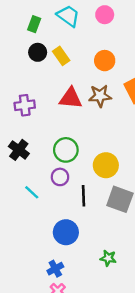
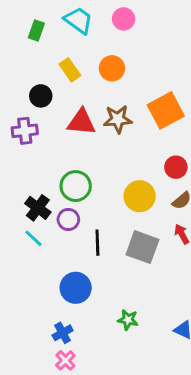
black circle: (38, 52) -> (41, 96), moved
orange circle: (105, 61) -> (112, 68), moved
black cross: (19, 150) -> (38, 208), moved
yellow circle: (106, 165) -> (140, 196), moved

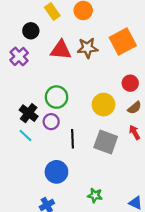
purple cross: (25, 131) -> (19, 56), turned -36

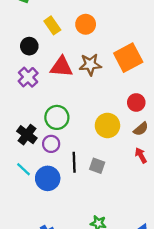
purple cross: (19, 56) -> (28, 77), moved
cyan line: (25, 136) -> (24, 169), moved
gray square: (106, 142) -> (97, 166), moved, size x0.6
blue circle: (56, 172) -> (48, 178), moved

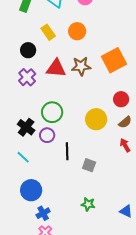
gray square: (97, 166) -> (89, 165), moved
blue circle: (48, 178) -> (31, 190), moved

